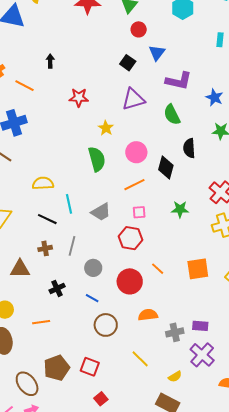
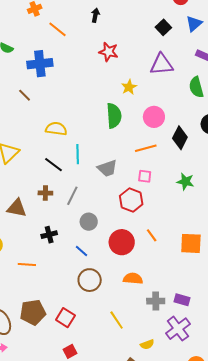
black arrow: (50, 61) -> (95, 15), moved

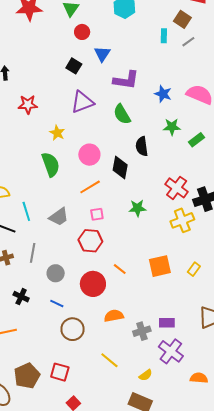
black cross: (49, 235) -> (21, 297), turned -35

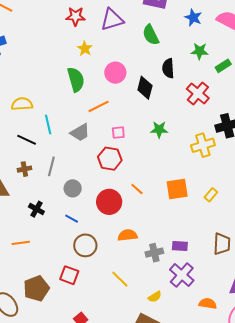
red star: (28, 105) -> (76, 16), moved
orange line: (90, 187) -> (99, 106), moved
red cross: (177, 188) -> (198, 93), moved
red square: (60, 372) -> (69, 275), moved

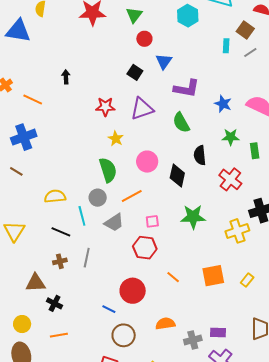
green rectangle: (223, 66) -> (255, 151), turned -63
green star: (159, 130) -> (193, 217), size x1.4
gray circle: (73, 188) -> (98, 198), moved
red circle: (109, 202) -> (133, 291), moved
black cross: (36, 209) -> (55, 303), moved

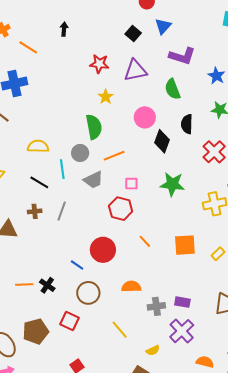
pink circle: (147, 162) -> (145, 117), moved
black cross: (55, 303) -> (47, 285), moved

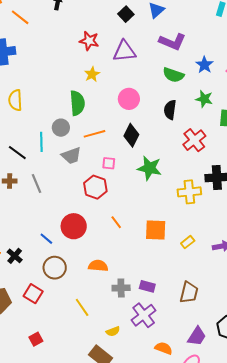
green semicircle: (173, 89) -> (173, 75), moved, turned -55
black diamond: (162, 141) -> (131, 135), moved
yellow semicircle: (38, 146) -> (15, 100), moved, turned -100
gray line: (62, 211) -> (37, 184), turned -48

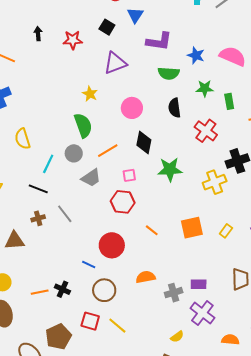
red star: (89, 41) -> (73, 40), moved
cyan line: (41, 142) -> (48, 164), moved, turned 42
yellow line: (82, 307) -> (117, 326), moved

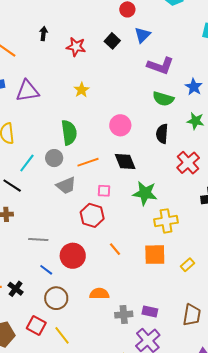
purple triangle: (115, 63) -> (27, 91), moved
yellow star: (90, 94) -> (82, 90), moved
black diamond: (144, 142) -> (125, 161), turned -45
yellow cross: (215, 182) -> (166, 221), moved
gray line: (65, 214) -> (38, 240), moved, turned -60

